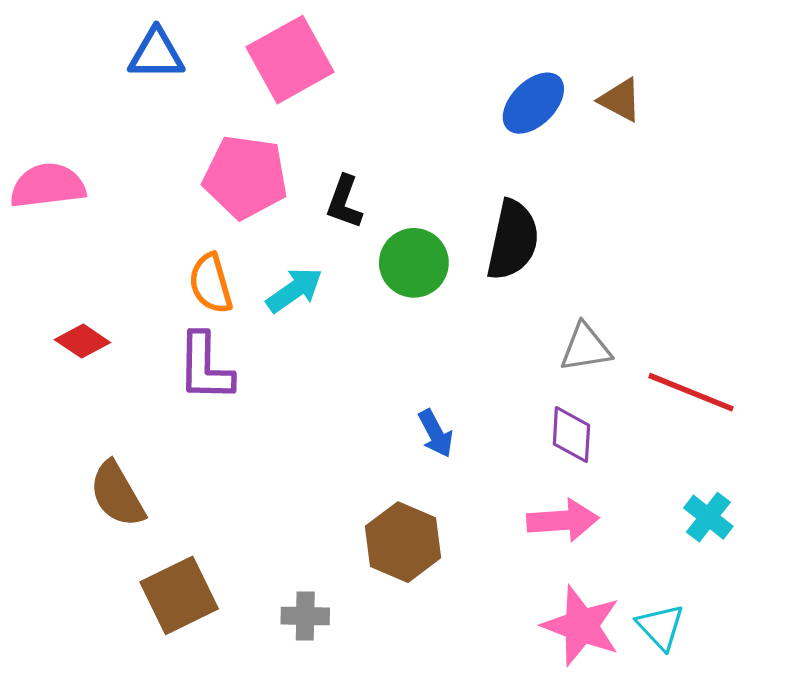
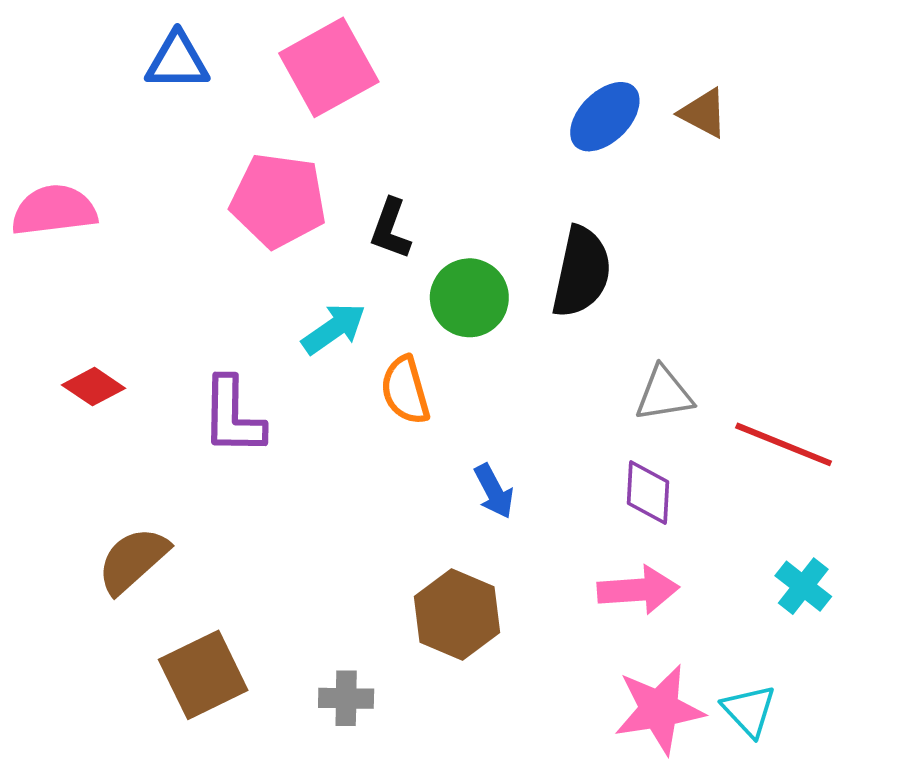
orange semicircle: (211, 283) -> (405, 390), moved
brown semicircle: (117, 494) -> (133, 560), turned 78
pink star: (581, 626) -> (659, 709), turned -30

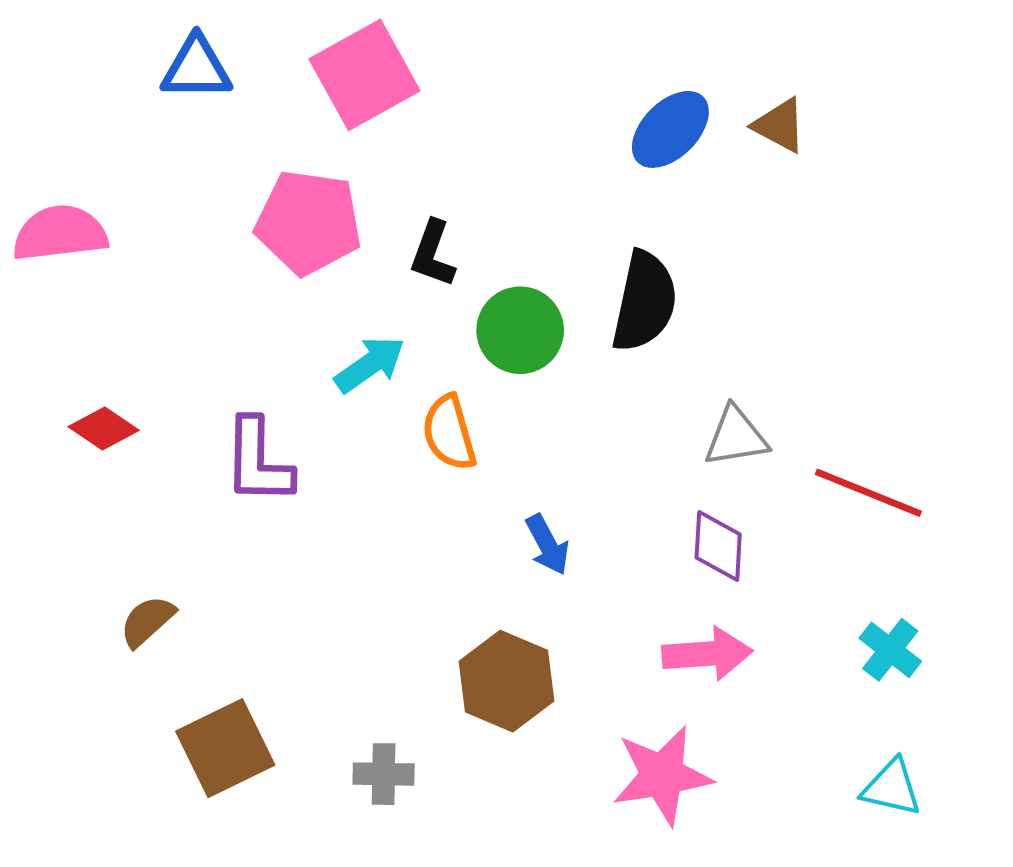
brown semicircle: (133, 560) -> (147, 621), size x0.7
pink star: (659, 709) -> (662, 775), moved
cyan triangle: (749, 711) -> (892, 788), moved, turned -34

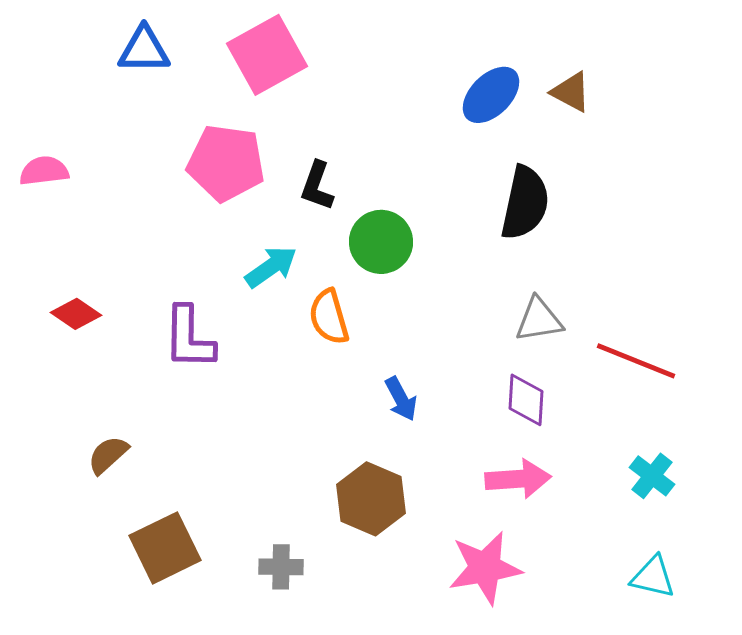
pink semicircle: (60, 233) -> (44, 171), size x0.7
black semicircle: (644, 302) -> (525, 203), moved

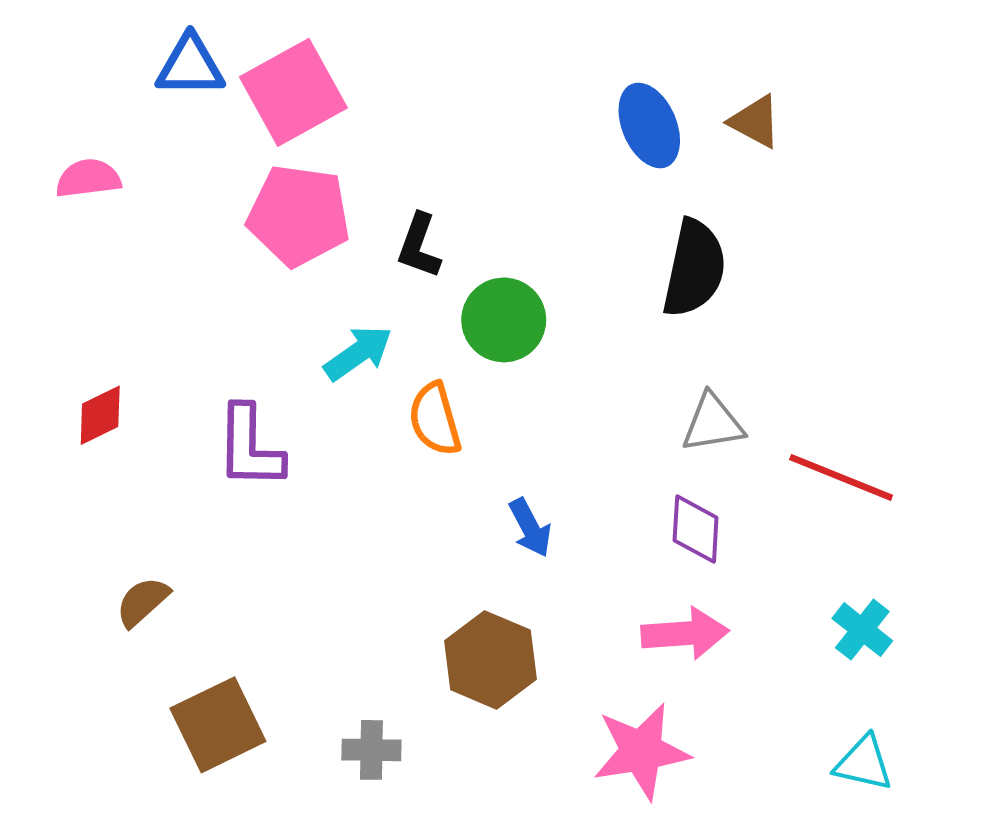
pink square: (267, 55) -> (293, 92), moved
blue ellipse: (491, 95) -> (649, 125), turned -68
pink semicircle: (44, 171) -> (88, 178), moved
red diamond: (76, 314) -> (100, 415), turned -60

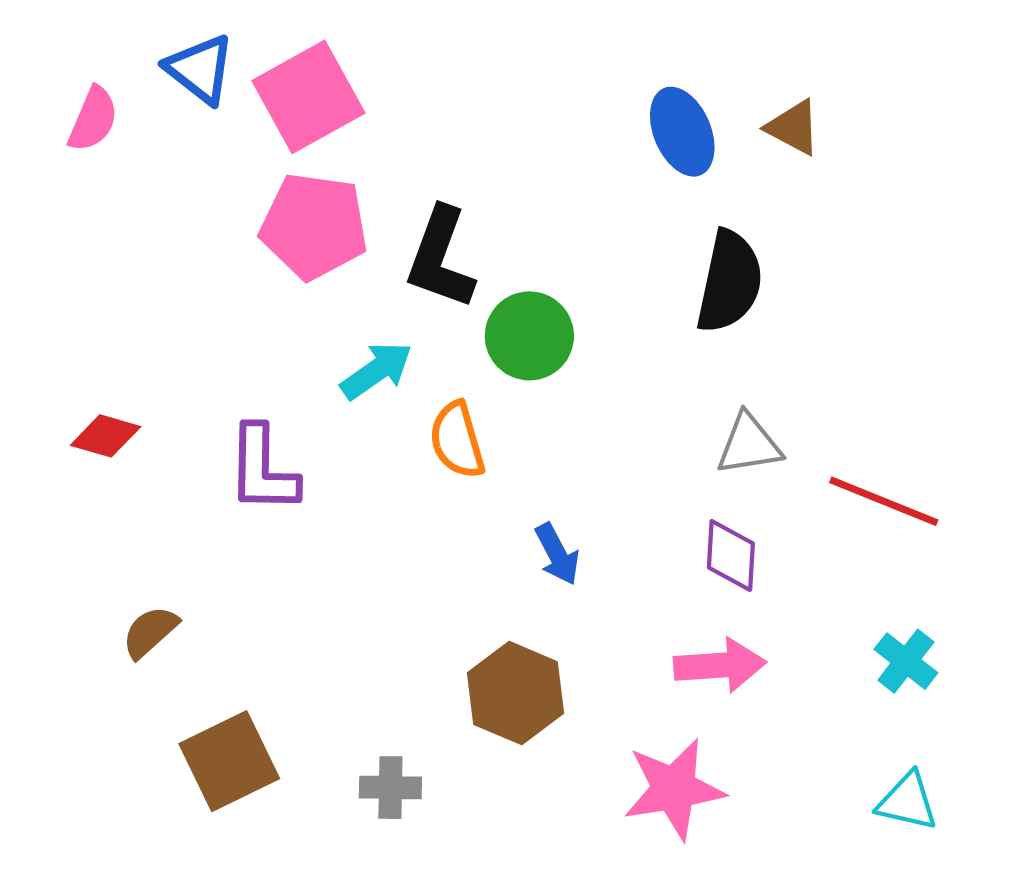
blue triangle: (190, 66) -> (200, 69), turned 38
pink semicircle: (88, 178) -> (93, 119), moved, turned 120
black L-shape: (419, 246) -> (440, 258), size x1.5
red diamond: (100, 415) -> (106, 436), turned 42

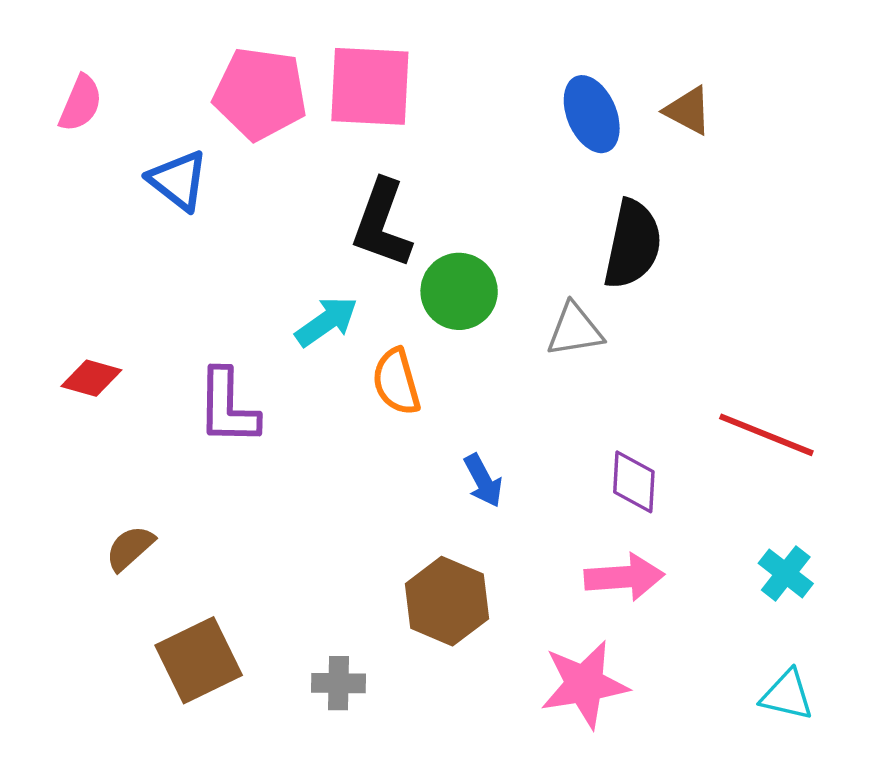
blue triangle: (200, 69) -> (178, 180), moved
pink square: (308, 97) -> (370, 86), moved, turned 32
pink pentagon: (314, 226) -> (260, 94), moved
gray triangle: (749, 444) -> (575, 330), moved

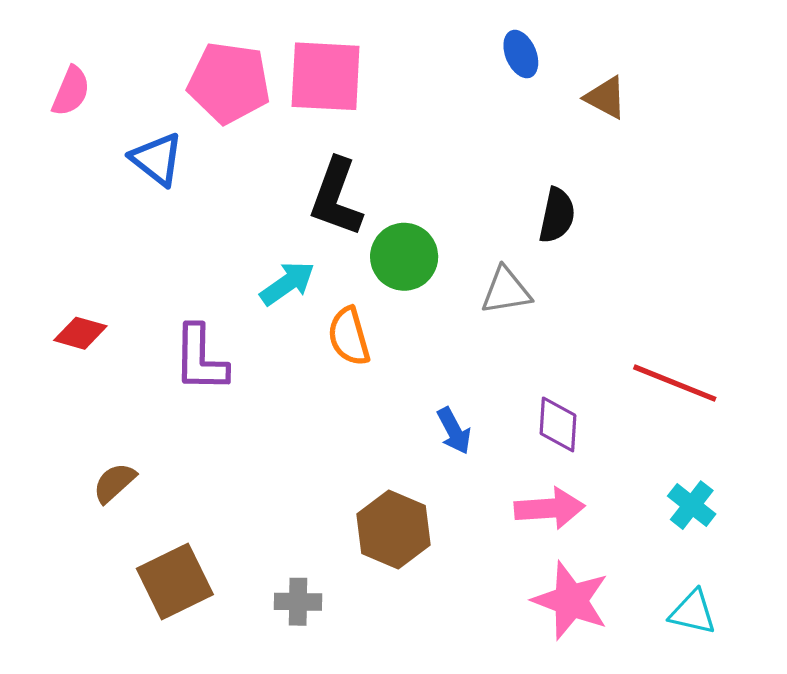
blue ellipse: (592, 114) -> (521, 54), moved, size x0.7
black semicircle: (633, 244) -> (557, 215), size x0.7
blue arrow: (483, 481) -> (454, 431), moved
pink star: (584, 684) -> (571, 601), moved, turned 30

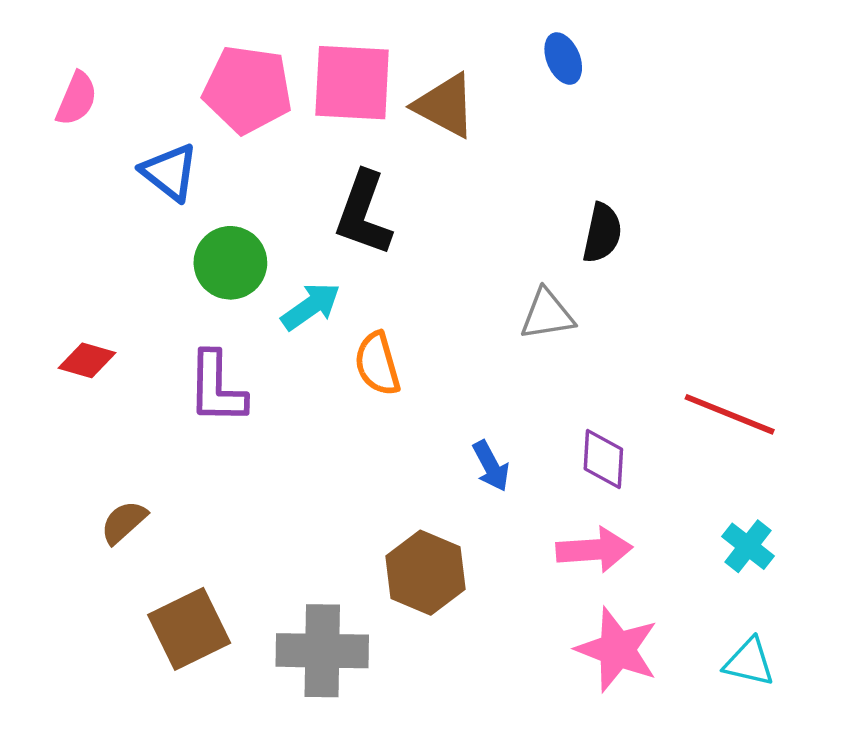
brown triangle: (606, 98) -> (445, 106), moved, size x1.4
green circle: (404, 257) -> (230, 263), moved
gray cross: (298, 602) -> (322, 651), size x1.8

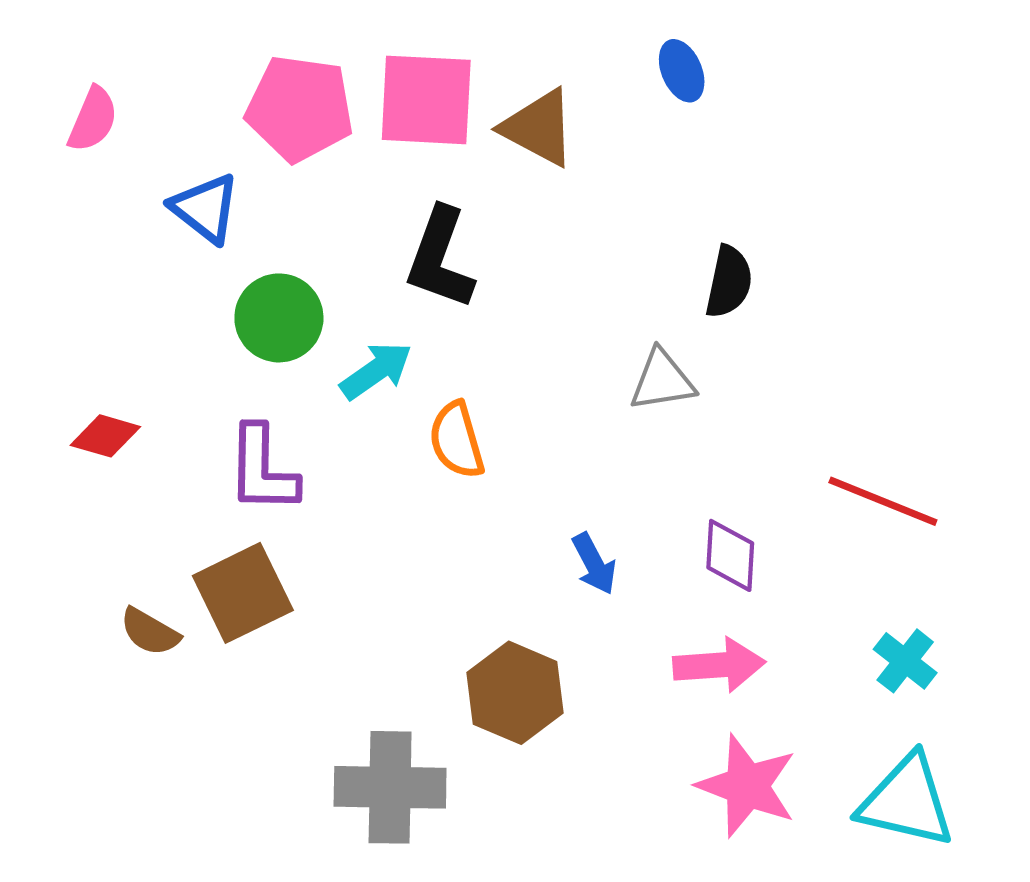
brown semicircle: (124, 522) -> (150, 632), turned -108
brown square: (189, 629) -> (243, 593), moved
cyan triangle: (749, 662) -> (907, 801), size x1.6

